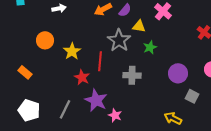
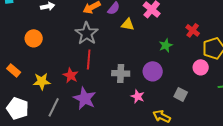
gray star: (119, 40) -> (87, 33), moved
green star: (150, 47) -> (166, 45), moved
yellow star: (72, 51) -> (42, 81), moved, turned 30
purple circle: (178, 73) -> (153, 71), moved
pink star: (115, 115) -> (138, 96), moved

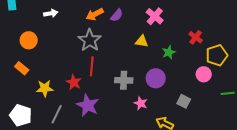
yellow triangle: (128, 24) -> (142, 41), moved
orange circle: (34, 38) -> (29, 40), moved
orange rectangle: (14, 70) -> (22, 68), moved

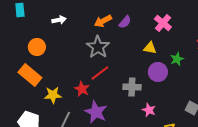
red line: (92, 66) -> (100, 73), turned 48
orange rectangle: (22, 68) -> (30, 75), size x1.6
purple circle: (156, 78) -> (158, 72), moved

